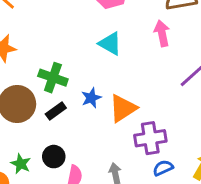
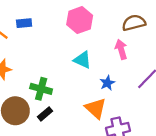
blue star: (91, 98) -> (107, 83), moved
orange triangle: (123, 108) -> (96, 108), turned -40

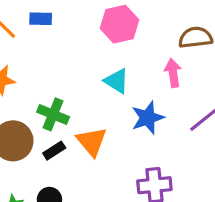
blue star: (107, 83) -> (148, 118), size x1.5
orange triangle: (96, 108) -> (92, 142), moved

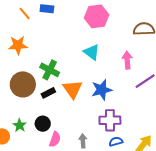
pink arrow: (173, 73) -> (127, 60), moved
blue star: (148, 118) -> (102, 90), moved

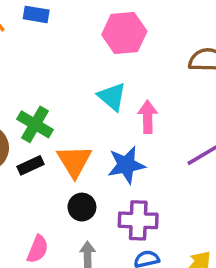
pink arrow: (127, 60) -> (148, 117), moved
black circle: (43, 124) -> (82, 207), moved

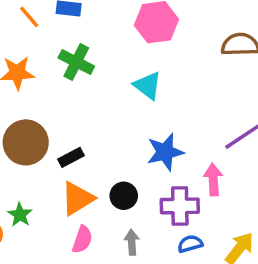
pink arrow: (148, 117) -> (213, 179), moved
green cross: (35, 124) -> (76, 62), moved
orange triangle: (74, 161) -> (77, 198), moved, turned 33

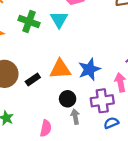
cyan triangle: (148, 85) -> (59, 20), moved, turned 30
orange triangle: (77, 198) -> (60, 69), moved, turned 35
gray arrow: (132, 242) -> (75, 117), moved

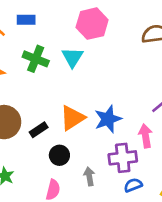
orange triangle: (60, 69) -> (72, 118), turned -30
black circle: (68, 99) -> (59, 155), moved

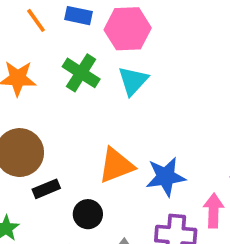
pink hexagon: (92, 24) -> (128, 29), moved
black rectangle: (39, 130) -> (46, 189), moved

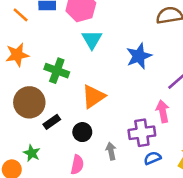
green cross: (81, 73) -> (57, 71), moved
blue star: (166, 177) -> (139, 56), moved

